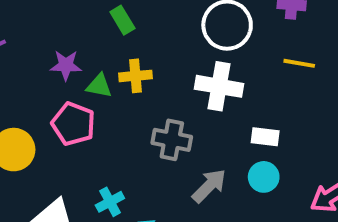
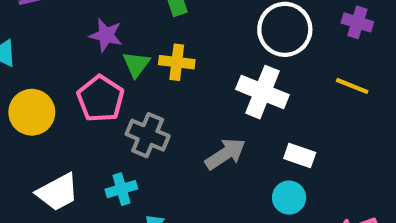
green triangle: (99, 86) -> (136, 64), turned 44
gray cross: (172, 140) -> (148, 135), moved
gray arrow: (209, 186) -> (225, 154), moved

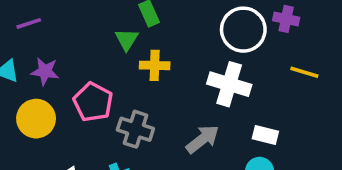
purple cross: (357, 22) -> (286, 19), moved
purple star: (106, 35) -> (45, 71), moved
green triangle: (136, 64) -> (127, 39), moved

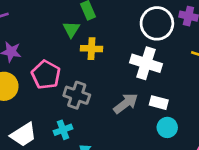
white rectangle: (265, 135) -> (159, 103), moved

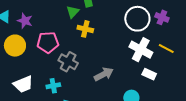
white cross: (146, 63) -> (141, 50), moved
pink pentagon: (46, 75) -> (48, 42), turned 30
white rectangle: (159, 103) -> (149, 74), moved

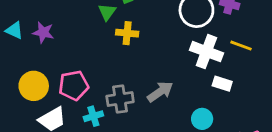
pink pentagon: (48, 42) -> (74, 85), moved
yellow circle: (15, 46) -> (34, 86), moved
gray cross: (68, 62) -> (120, 99), moved, turned -30

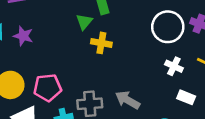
white cross: (206, 52) -> (174, 66), size x0.6
gray arrow: (160, 92) -> (128, 100), turned -120

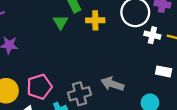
yellow cross: (101, 43) -> (95, 20), moved
white cross: (174, 66) -> (152, 35), moved

